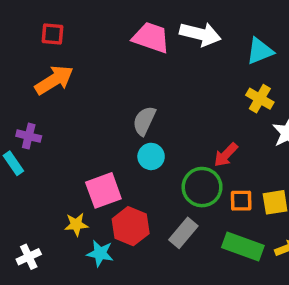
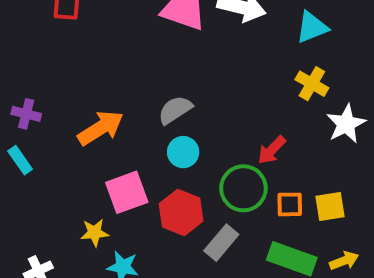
orange arrow: (54, 80) -> (101, 128), moved
gray semicircle: (144, 121) -> (175, 110), turned 32
purple cross: (29, 136) -> (26, 114), moved
red hexagon: (131, 226) -> (181, 212), moved

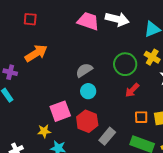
orange arrow: (101, 128) -> (36, 53), moved
green circle: (243, 188) -> (125, 64), moved

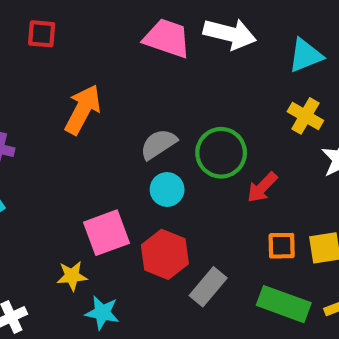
orange arrow: (36, 53) -> (83, 110), moved, turned -30
green circle: (125, 64) -> (221, 153), moved

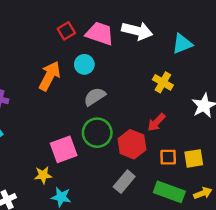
red square: (42, 34) -> (66, 31), moved, turned -36
yellow cross: (305, 116) -> (163, 82), moved
green circle: (221, 153) -> (97, 133), moved
cyan circle: (167, 189) -> (84, 64), moved
red hexagon: (165, 254) -> (132, 144), moved

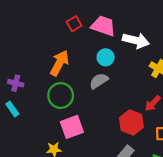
white arrow: (137, 31) -> (136, 40), moved
cyan circle: (84, 64) -> (106, 57), moved
green circle: (97, 133) -> (61, 96), moved

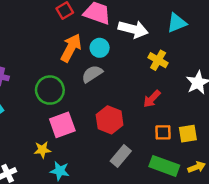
orange arrow: (60, 63) -> (71, 48), moved
red hexagon: (131, 122) -> (110, 120), moved

